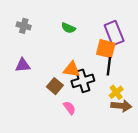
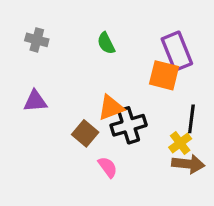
green semicircle: (68, 28) -> (106, 43), turned 40
black line: (109, 66) -> (191, 119), moved
orange triangle: (71, 69) -> (111, 108), turned -30

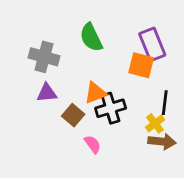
gray cross: (37, 40) -> (44, 57), moved, size x1.5
green semicircle: (106, 43) -> (91, 37), size x1.5
purple triangle: (35, 101) -> (47, 93), moved

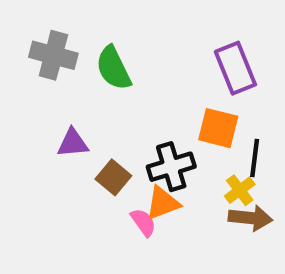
green semicircle: (91, 37) -> (113, 68), moved
gray cross: (44, 57) -> (53, 55), moved
orange square: (141, 65) -> (218, 128), moved
orange triangle: (95, 93) -> (163, 203), moved

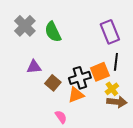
gray cross: (53, 55) -> (25, 26), turned 30
orange square: (218, 128) -> (100, 72), moved, turned -36
black line: (255, 158) -> (116, 62), moved
pink semicircle: (143, 222) -> (61, 117), moved

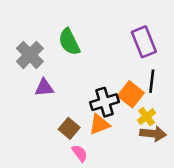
gray cross: (25, 26) -> (30, 55), moved
orange square: (100, 72) -> (131, 94), turned -30
brown square: (53, 83) -> (69, 128), moved

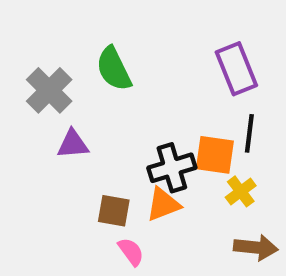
orange square: (131, 94) -> (215, 155), turned -30
brown square: (69, 128) -> (114, 211), turned -30
brown arrow: (153, 134) -> (256, 247), moved

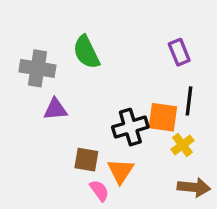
purple rectangle: (236, 69) -> (179, 52), size x0.7
gray cross: (49, 90) -> (37, 68), turned -36
orange triangle: (163, 204) -> (121, 171), moved, turned -36

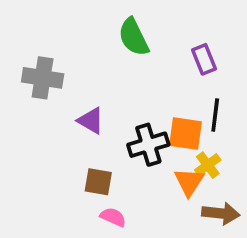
green semicircle: (86, 52) -> (134, 37), moved
purple triangle: (55, 109) -> (91, 121), moved, turned 35
orange triangle: (121, 171) -> (189, 182), moved
pink semicircle: (99, 191) -> (113, 217), turned -30

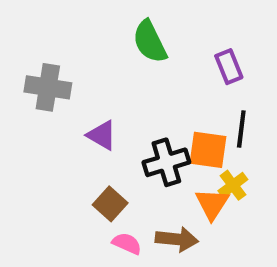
brown square: (98, 182) -> (110, 204), turned 32
brown arrow: (221, 213) -> (177, 239), moved

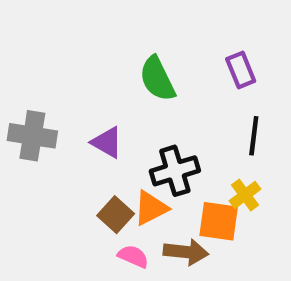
green semicircle: (150, 42) -> (157, 79), moved
gray cross: (48, 87) -> (32, 136), moved
orange square: (208, 150) -> (219, 221), moved
orange triangle: (212, 204) -> (151, 208), moved, turned 30

